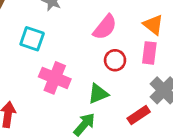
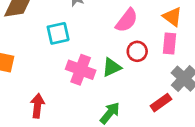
cyan square: (32, 39) -> (58, 33), turned -30
green triangle: (98, 94) -> (112, 67), moved

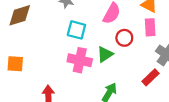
cyan square: (58, 33) -> (76, 30), moved, turned 36

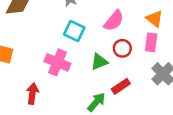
pink cross: (80, 60) -> (57, 62), moved
red rectangle: (151, 77) -> (121, 86), moved

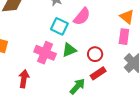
pink semicircle: (114, 21) -> (82, 16), moved
red circle: (122, 48) -> (95, 54), moved
green triangle: (99, 62) -> (69, 50), moved

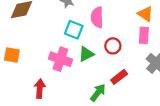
pink semicircle: (82, 16) -> (97, 17), turned 144
red circle: (95, 54) -> (113, 46), moved

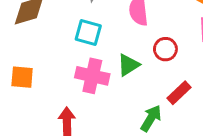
cyan square: (74, 30) -> (88, 33), moved

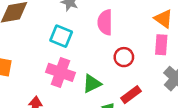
green triangle: (128, 65) -> (92, 84), moved

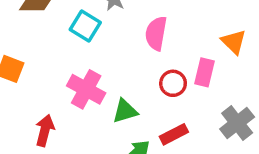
cyan square: (61, 36) -> (85, 26), moved
pink rectangle: (161, 45) -> (205, 72), moved

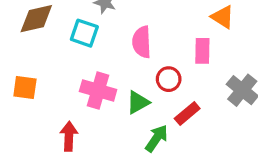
pink semicircle: (156, 33) -> (142, 42), moved
red circle: (173, 83) -> (169, 79), moved

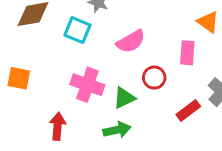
pink semicircle: (142, 42) -> (131, 41), turned -120
red rectangle: (187, 113) -> (188, 111), moved
green arrow: (157, 138) -> (117, 130), moved, turned 40

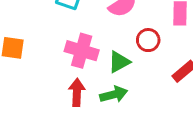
red arrow: (58, 126) -> (77, 92), moved

